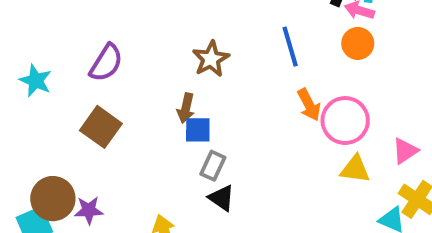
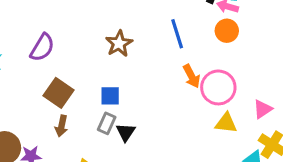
brown arrow: (186, 108) -> (61, 126), moved
brown square: (101, 127) -> (58, 93), moved
gray rectangle: (213, 166) -> (107, 123), moved
black triangle: (222, 198) -> (126, 132), moved, turned 30

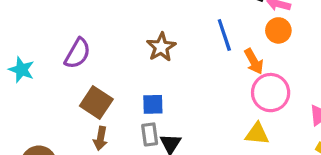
orange arrow: (192, 76) -> (254, 61), moved
gray rectangle: (107, 123) -> (150, 134), turned -30
yellow triangle: (226, 123) -> (257, 134), moved

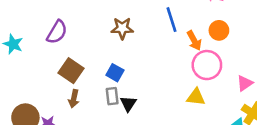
orange circle: (278, 30) -> (219, 30), moved
brown star: (161, 47) -> (122, 28), turned 30
blue square: (153, 104) -> (115, 73), turned 30

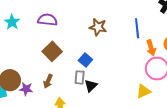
purple semicircle: (57, 32) -> (47, 20), turned -126
yellow triangle: (196, 97) -> (143, 91), turned -42
brown arrow: (74, 99) -> (48, 81), moved

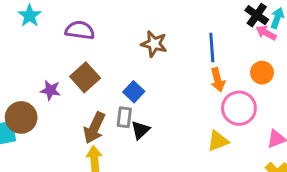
cyan star: (12, 22) -> (30, 16), moved
orange arrow: (151, 48) -> (218, 80), moved
brown arrow: (48, 81) -> (94, 128), moved, size x1.5
purple star: (26, 89) -> (50, 90), moved

